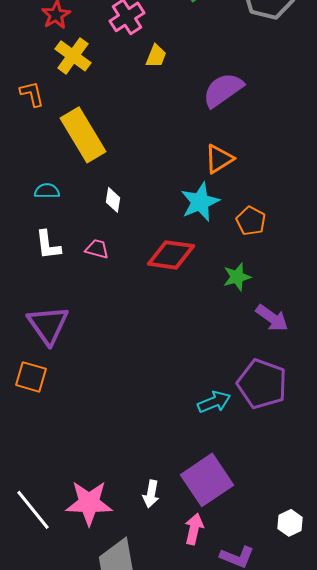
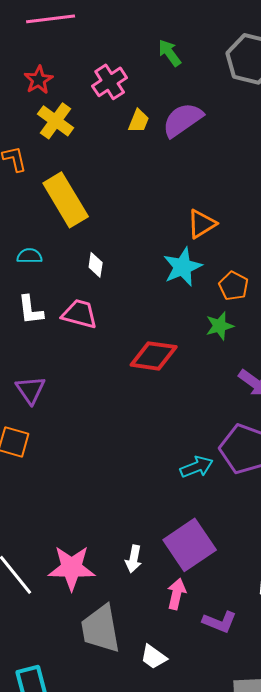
purple semicircle: (223, 90) -> (183, 120), moved
pink trapezoid: (97, 249) -> (80, 314), size x1.5
red diamond: (171, 255) -> (154, 356), moved
green star: (237, 277) -> (220, 326), moved
purple triangle: (48, 325) -> (31, 390), size x0.7

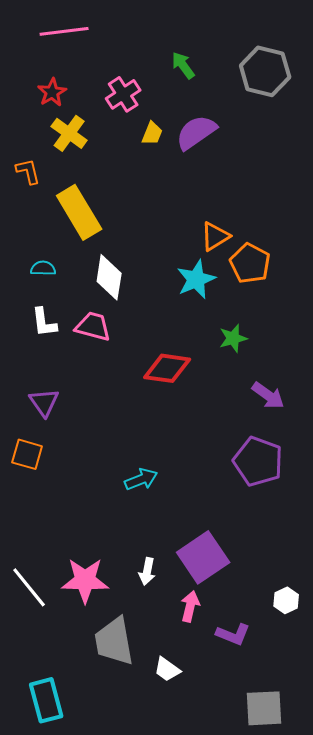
white diamond: (96, 265) -> (109, 277), size x1.8
orange pentagon: (234, 286) -> (250, 263), moved, size x1.4
cyan arrow: (197, 467) -> (141, 479), moved

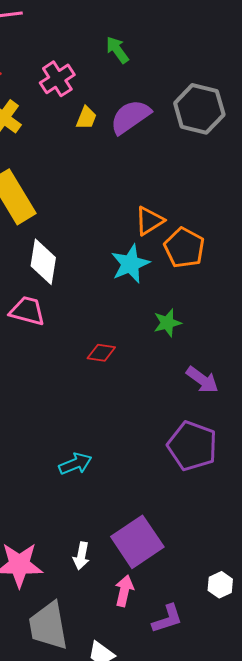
gray hexagon: (265, 71) -> (199, 109), moved
red diamond: (167, 368) -> (101, 353), size x0.6
purple L-shape: (233, 634) -> (167, 619), turned -40

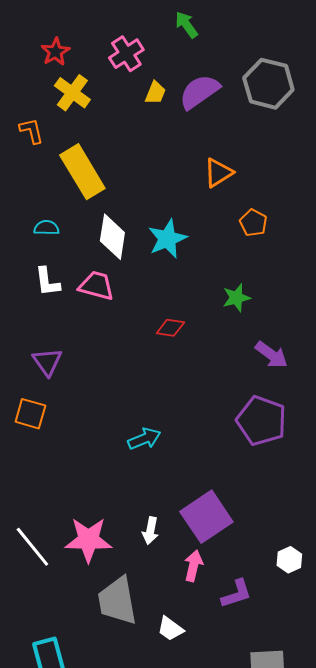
orange triangle: (149, 221) -> (218, 173), moved
orange pentagon: (184, 248) -> (253, 223), size x0.7
cyan star: (130, 264) -> (167, 239), moved

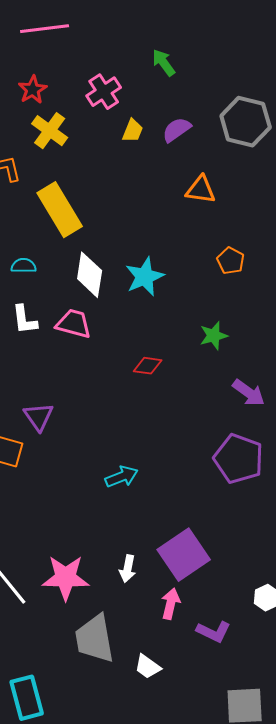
purple semicircle: (199, 92) -> (177, 130), size x0.7
orange triangle: (218, 173) -> (201, 190), moved, turned 40
purple triangle: (47, 362) -> (39, 417), moved
purple L-shape: (236, 594) -> (214, 632), turned 44

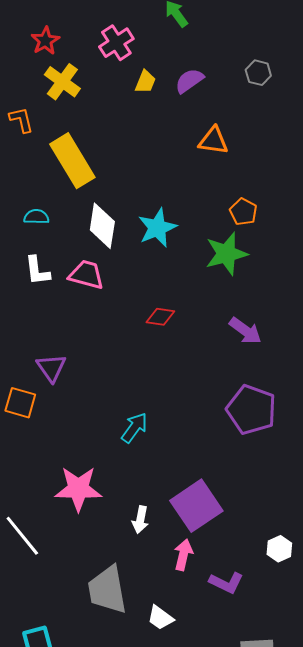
gray hexagon: (246, 122) -> (258, 73), size x0.5
green star: (214, 336) -> (226, 254), moved, size x1.5
purple arrow: (249, 393) -> (245, 331), moved
cyan arrow: (122, 477) -> (134, 428), turned -32
pink star: (66, 578) -> (78, 489), moved

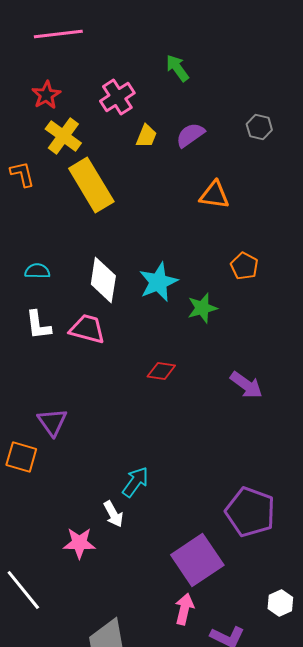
yellow rectangle: (72, 161) -> (91, 185), moved
green star: (226, 254) -> (202, 308), moved, size x0.7
purple pentagon: (251, 410) -> (250, 512), moved
pink star: (78, 489) -> (79, 543), size x0.7
white arrow: (140, 520) -> (113, 514), moved, turned -40

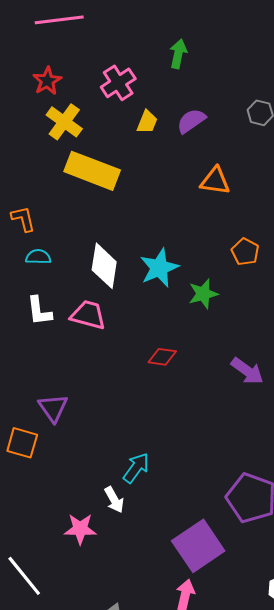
green arrow: (177, 68) -> (178, 54), turned 48
orange L-shape: (22, 174) -> (23, 219), moved
yellow rectangle: (91, 185) -> (92, 171), turned -38

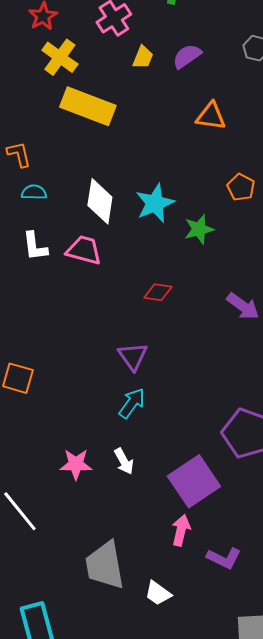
purple triangle: (53, 408) -> (133, 356), moved
white arrow: (114, 500) -> (124, 461), moved

